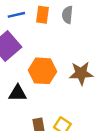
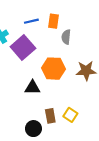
gray semicircle: (67, 15) -> (66, 37), moved

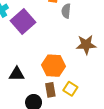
orange hexagon: (53, 69) -> (54, 66), moved
black triangle: (32, 87) -> (17, 74), moved

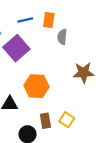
orange hexagon: (54, 66) -> (36, 86), moved

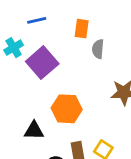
blue line: (25, 20) -> (37, 20), moved

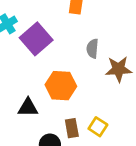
gray semicircle: (98, 49) -> (92, 49), moved

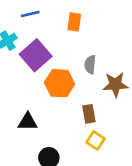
orange hexagon: (61, 86) -> (60, 83), moved
brown rectangle: (72, 128) -> (89, 114), moved

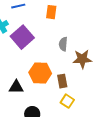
orange hexagon: (60, 83) -> (40, 73), moved

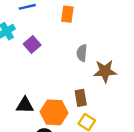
purple square: (22, 37) -> (32, 44), size x0.6
orange hexagon: (40, 73) -> (54, 112), moved

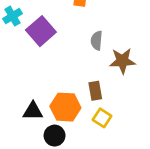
purple square: (32, 44) -> (41, 31), size x1.5
black triangle: (25, 105) -> (33, 111), moved

